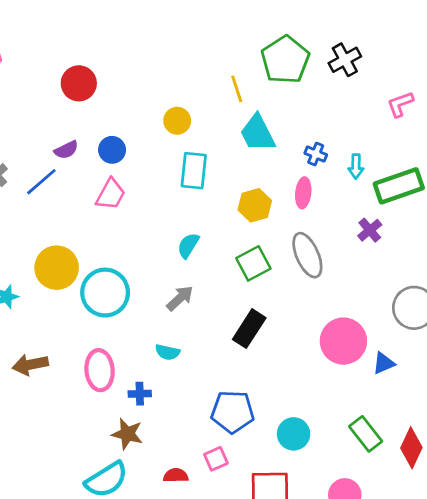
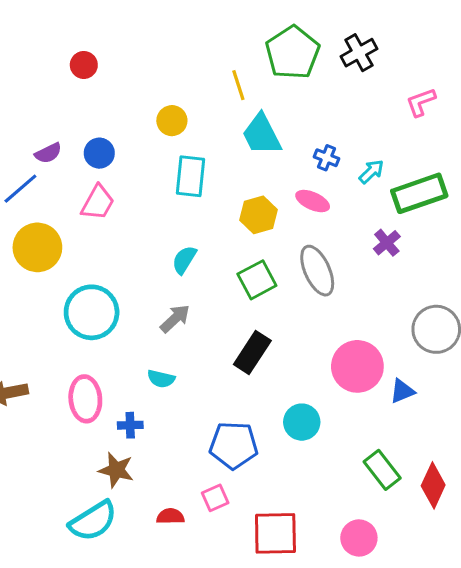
red circle: (79, 83) -> (84, 65), moved, size x0.7
cyan arrow: (356, 166) -> (371, 172), turned -135
pink ellipse: (303, 193) -> (313, 201), turned -72
yellow circle: (57, 268) -> (37, 247), moved
cyan circle: (294, 434) -> (302, 422), moved

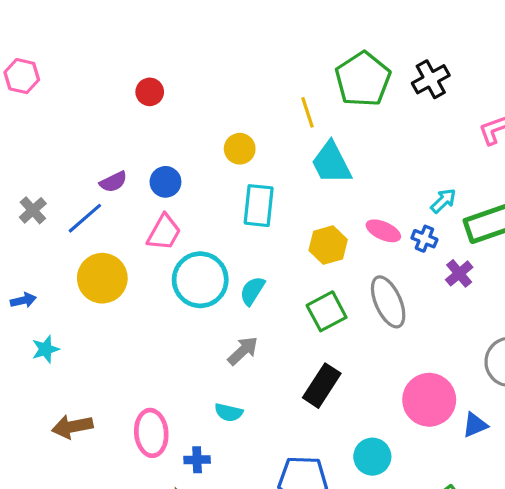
blue cross: (326, 158) -> (424, 239), moved
cyan circle: (92, 312) -> (200, 280), moved

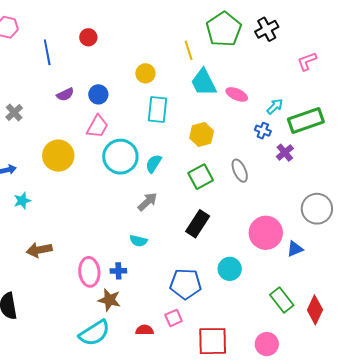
blue line: (85, 218) -> (47, 52), moved, turned -60
pink ellipse: (383, 231) -> (237, 94), moved
gray ellipse: (388, 302) -> (240, 171), size x0.7
pink ellipse: (151, 433) -> (89, 272), moved

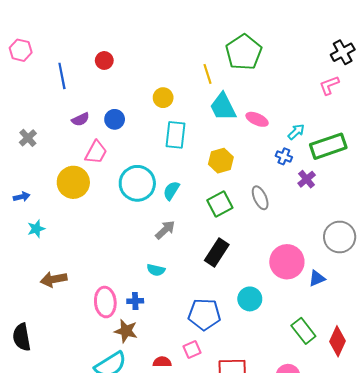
black cross: (267, 29) -> (343, 52), moved
pink trapezoid: (97, 127) -> (96, 152), moved

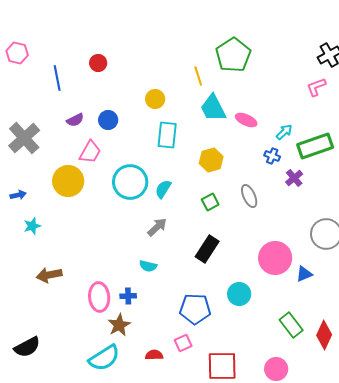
gray cross: (28, 138) -> (24, 138), size x1.8
green square: (220, 204) -> (210, 202), size x0.7
brown star: (126, 331) -> (119, 325), turned 30
black semicircle: (22, 337) -> (27, 347), moved, turned -108

